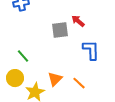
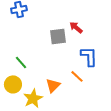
orange line: (79, 83) -> (77, 76), moved

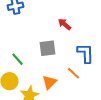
red arrow: (76, 27) -> (64, 24), moved
gray square: (58, 36) -> (47, 48), moved

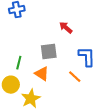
green line: (17, 59) -> (19, 63), turned 56
orange triangle: (49, 82) -> (42, 74), moved, turned -42

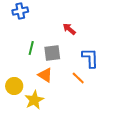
green line: (19, 63) -> (31, 48), moved

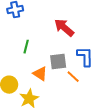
red arrow: (69, 29) -> (64, 28), size x1.5
gray square: (52, 53) -> (58, 62), moved

